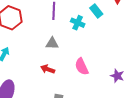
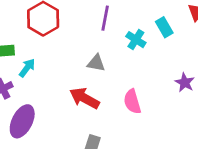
red arrow: (48, 69) -> (84, 98), size x1.5
purple star: (117, 76) -> (185, 82), moved

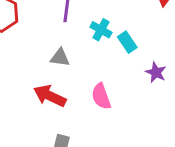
cyan rectangle: (164, 27) -> (127, 42), moved

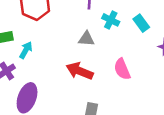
cyan cross: (101, 30) -> (111, 20), moved

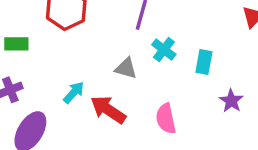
cyan rectangle: (141, 23) -> (204, 62), turned 36
cyan arrow: (26, 50) -> (74, 92), moved

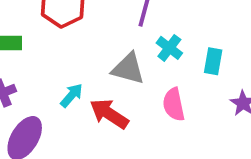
gray triangle: (126, 68) -> (128, 69), size x1.4
pink semicircle: (166, 119) -> (174, 105), moved

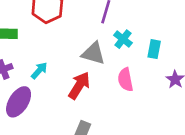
cyan arrow: (72, 95) -> (39, 71), moved
red arrow: (109, 114) -> (79, 85), turned 88

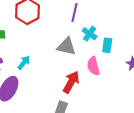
cyan rectangle: (154, 49) -> (107, 45), moved
red arrow: (79, 85) -> (71, 82), moved

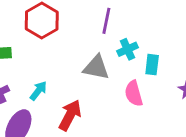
cyan cross: (90, 34) -> (128, 49), turned 32
red arrow: (71, 82) -> (70, 115), moved

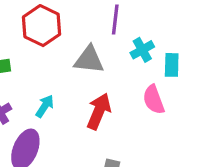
gray triangle: (96, 67) -> (89, 60), moved
red arrow: (70, 115) -> (99, 111), moved

